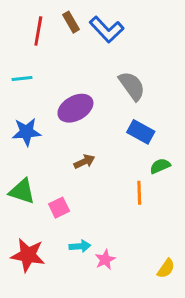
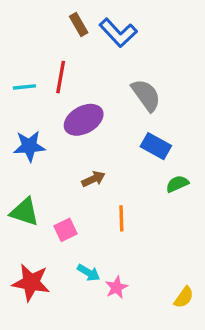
red line: (38, 31) -> (61, 77), moved
orange line: (139, 193) -> (121, 218), moved
cyan arrow: (80, 246) -> (89, 273), turned 36

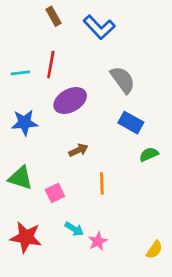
brown rectangle: (79, 24) -> (54, 16), moved

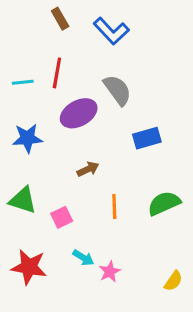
gray semicircle: (123, 80) -> (117, 90), moved
blue rectangle: (131, 123) -> (147, 138), turned -45
green semicircle: (149, 154) -> (164, 203), moved, size x1.5

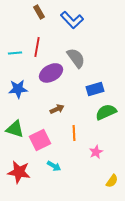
green semicircle: (164, 203) -> (106, 112), moved
pink square: (62, 217) -> (40, 140), size x1.5
pink star: (110, 272) -> (96, 152), moved

